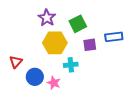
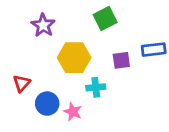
purple star: (47, 18) -> (43, 25), moved
green square: (78, 24) -> (105, 19), moved

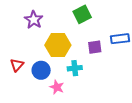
blue circle: (47, 104) -> (41, 70), moved

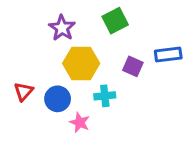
purple star: (34, 20) -> (62, 28), moved
purple square: (95, 47) -> (133, 66), turned 32

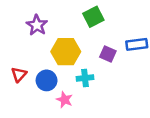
purple star: (62, 28) -> (37, 25), moved

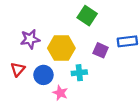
green square: (93, 17) -> (87, 16), turned -30
purple star: (37, 25) -> (30, 39), moved, turned 30

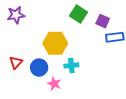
purple star: (30, 39) -> (16, 15), moved
purple square: (101, 50) -> (103, 21), moved

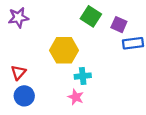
blue circle: (39, 68) -> (24, 96), moved
pink star: (54, 84) -> (76, 97), moved

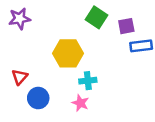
purple square: (119, 25) -> (126, 26), turned -35
blue circle: (24, 96) -> (38, 98), moved

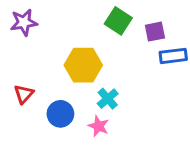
cyan cross: (88, 81) -> (108, 99), turned -35
blue circle: (38, 98) -> (60, 114), moved

